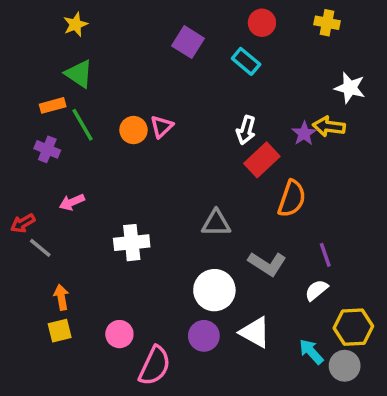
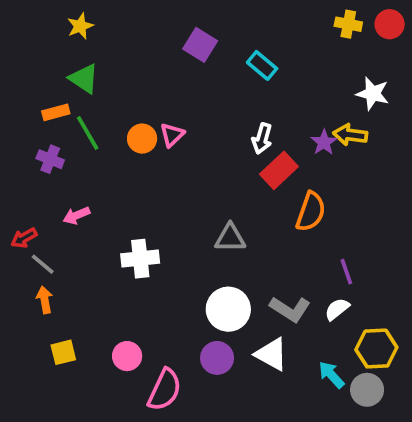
red circle: (262, 23) -> (390, 24), moved
gray L-shape: (267, 264) -> (290, 309), moved
orange arrow: (61, 297) -> (45, 300), moved

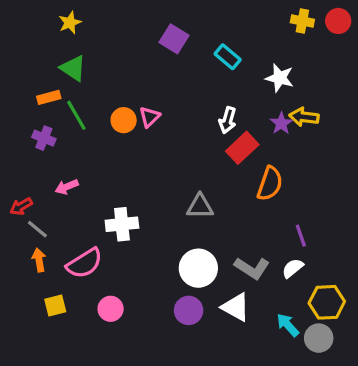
white star: (373, 94) -> (280, 78), moved
pink semicircle: (165, 390) -> (85, 263), moved, turned 33

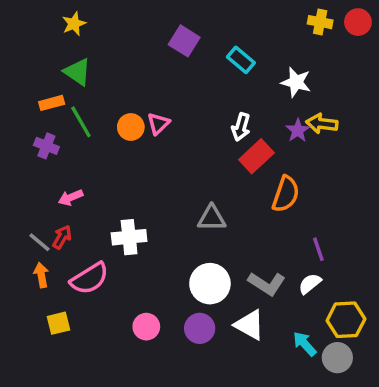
red arrow: (21, 206) -> (62, 237), moved, turned 150
pink circle: (111, 309) -> (146, 327), moved

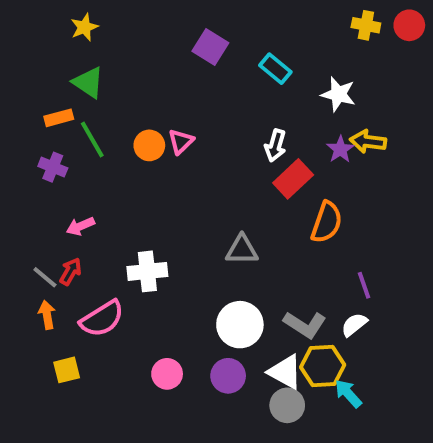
yellow hexagon: (346, 320) -> (323, 366), moved
gray circle: (337, 358) -> (287, 405), moved

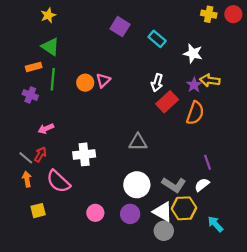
green line: (92, 139) -> (53, 79), turned 35
orange semicircle: (327, 222) -> (195, 113), moved
pink semicircle: (102, 319) -> (58, 181), turned 75
cyan arrow: (348, 394) -> (215, 224), moved

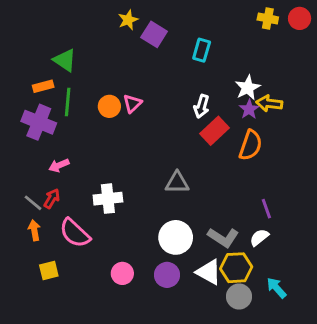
yellow star: (48, 15) -> (128, 20), moved
cyan rectangle: (157, 39) -> (202, 50), turned 66
white star: (193, 53) -> (248, 88), moved, turned 30
purple cross: (30, 95) -> (39, 122), size x1.6
gray circle: (164, 231) -> (239, 296), moved

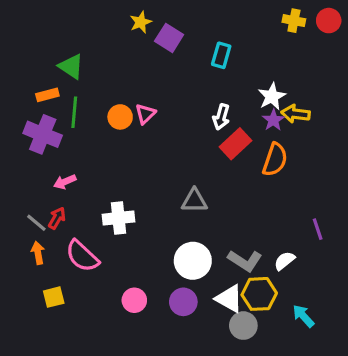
purple line: (266, 209) -> (318, 229), moved
gray circle: (239, 296) -> (243, 326), moved

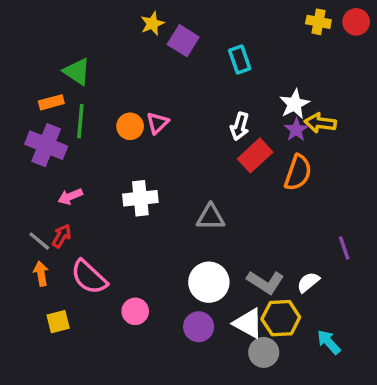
cyan rectangle: (221, 55) -> (240, 60), turned -35
white cross: (119, 218) -> (140, 198), moved
pink circle: (134, 300) -> (135, 311), moved

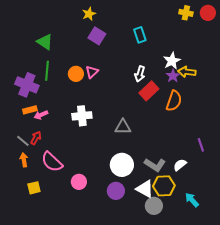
purple square: (183, 41) -> (97, 36), moved
orange rectangle: (51, 102) -> (30, 110), moved

